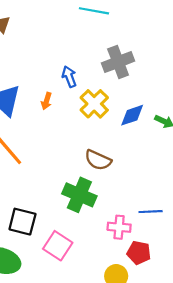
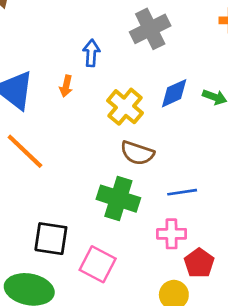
blue arrow: (69, 77) -> (91, 53), turned 30
yellow cross: (94, 104) -> (125, 107), moved
blue line: (151, 212) -> (182, 192), moved
red pentagon: (139, 253) -> (199, 263), turned 30

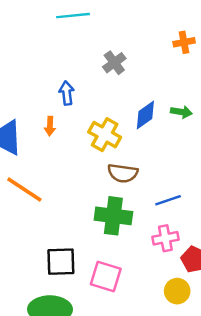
gray cross: (150, 29) -> (114, 63), size x0.7

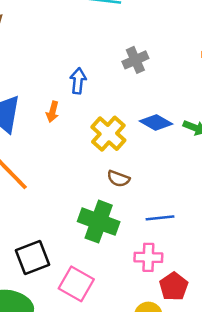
blue diamond: (145, 115) -> (156, 123), turned 52
brown semicircle: (123, 173) -> (118, 179), size x0.7
black square: (61, 262) -> (32, 258), turned -32

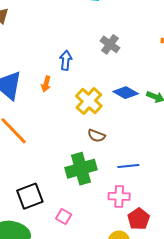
gray cross: (135, 60) -> (110, 44), turned -30
green cross: (99, 222) -> (81, 169), turned -36
pink square: (76, 284) -> (64, 217), size x0.6

